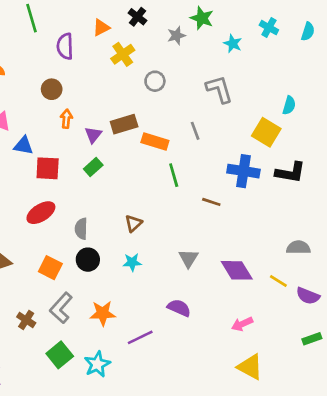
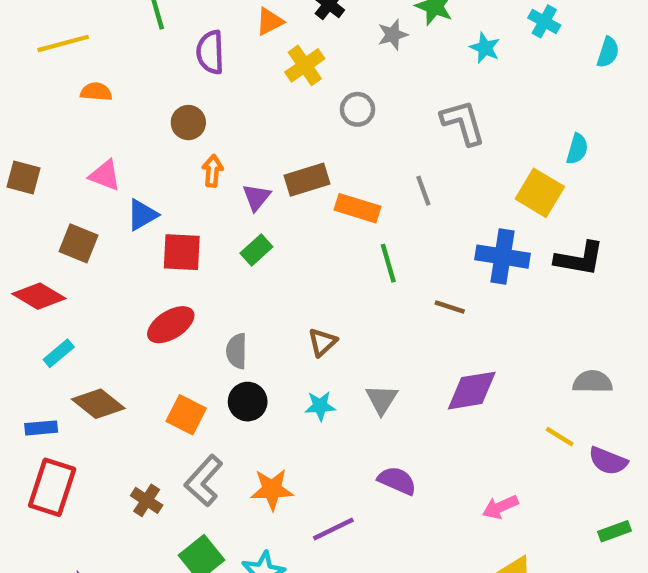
cyan semicircle: (308, 32) -> (608, 52), moved
blue triangle: (23, 146) -> (142, 215), turned -40
gray triangle: (188, 258) -> (382, 399), moved
purple diamond: (237, 270) -> (472, 391), moved, turned -68

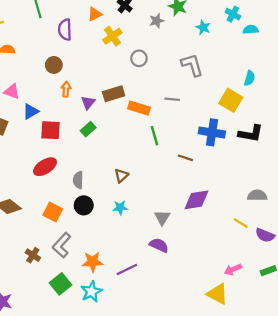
cyan semicircle: (608, 52) -> (251, 30), moved, turned -112
gray line: (423, 191) -> (172, 99), turned -64
gray triangle: (382, 399) -> (162, 218), moved
orange star: (272, 489) -> (93, 262), moved
pink arrow: (500, 507) -> (233, 269), moved

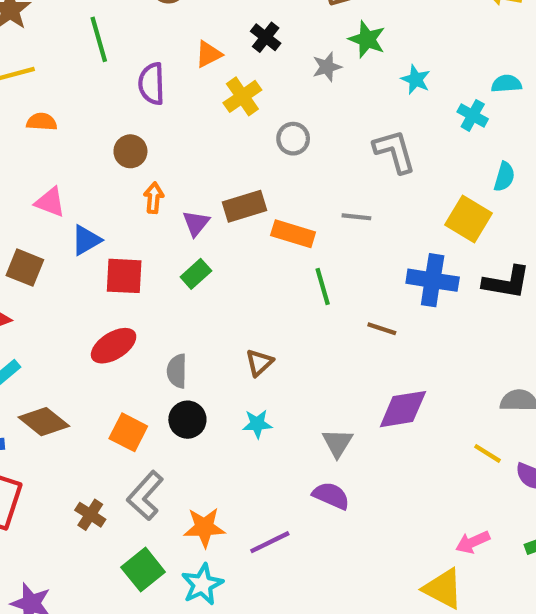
cyan cross: (233, 14) -> (473, 115), moved

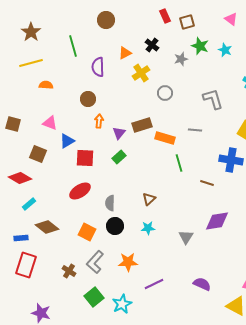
cyan star: (416, 80) -> (225, 50), moved
purple semicircle: (331, 496) -> (202, 284), moved
orange star: (204, 527) -> (128, 262), moved

